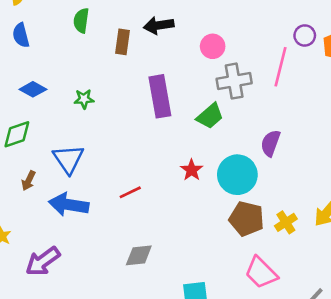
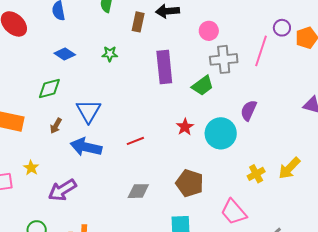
green star: (84, 99) -> (110, 54), moved
brown pentagon: (247, 219) -> (190, 183), moved

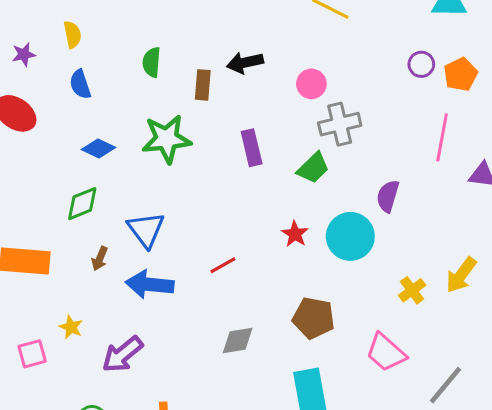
pink line: (261, 51) -> (442, 137), moved
green star: (110, 54) -> (167, 139), size x2.0
purple rectangle: (164, 67) -> (252, 148), size x0.7

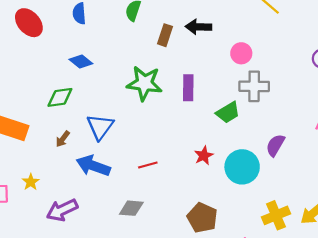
green star: (167, 139) -> (144, 83), moved
yellow cross: (412, 290) -> (276, 215), size x1.4
gray diamond: (238, 340) -> (131, 208), moved

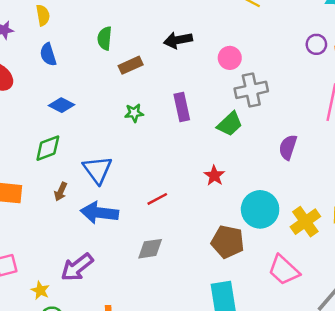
brown rectangle: (165, 35) -> (131, 65), moved, turned 60
green star: (144, 83) -> (134, 113), size x0.5
cyan circle: (242, 167) -> (260, 209), moved
yellow star: (31, 182) -> (40, 290), moved

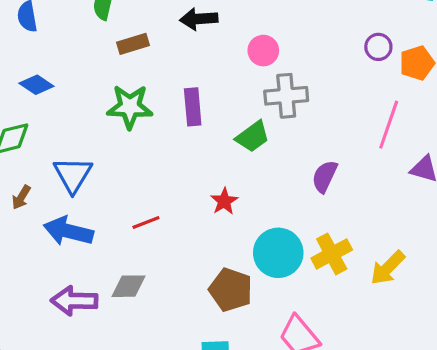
green star: (134, 113) -> (130, 107), size x1.8
yellow cross: (305, 222) -> (332, 254), moved
purple arrow: (77, 267) -> (74, 301), moved, turned 32

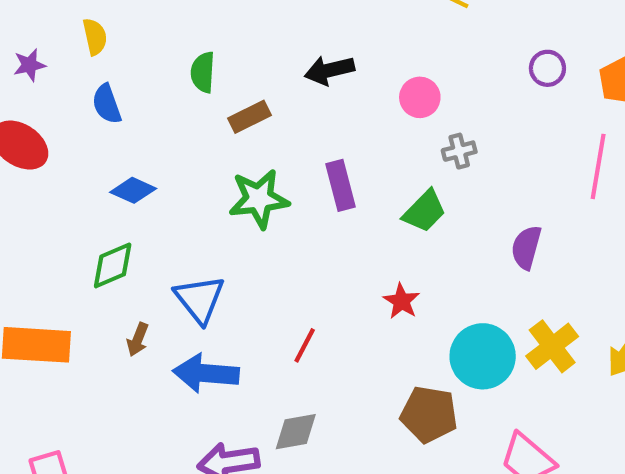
purple circle: (378, 47) -> (547, 68), moved
gray cross: (286, 96) -> (459, 151), size x0.6
red line: (146, 223) -> (305, 345), turned -32

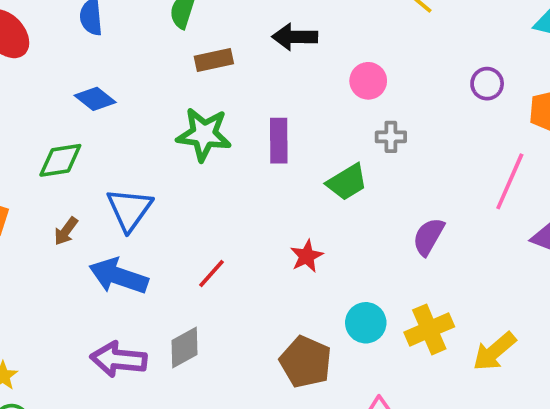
cyan circle: (483, 356) -> (366, 323), size x0.7
gray diamond: (296, 432) -> (185, 347), turned -33

